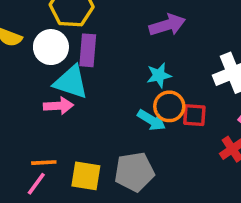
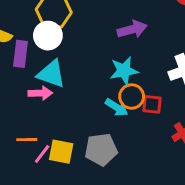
white circle: (51, 47) -> (48, 36), moved
purple rectangle: (88, 50) -> (20, 54), moved
cyan star: (159, 75) -> (124, 71), size x1.4
pink line: (36, 184) -> (42, 154), moved

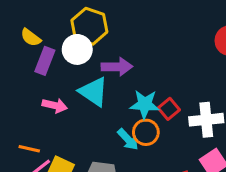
purple arrow: (132, 29) -> (117, 67), moved
cyan triangle: (51, 74) -> (94, 92), moved
red square: (152, 104) -> (169, 109), moved, turned 30

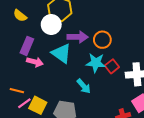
purple rectangle: (45, 61) -> (27, 46), moved
orange circle: (146, 132) -> (102, 40), moved

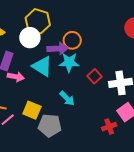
orange circle: (102, 40) -> (72, 40), moved
cyan star: (96, 63) -> (69, 62), moved
yellow square: (38, 105) -> (32, 110), moved

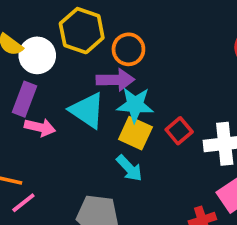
white circle: (30, 38) -> (37, 55), moved
orange circle: (72, 40) -> (128, 49), moved
yellow square: (32, 110) -> (135, 133), moved

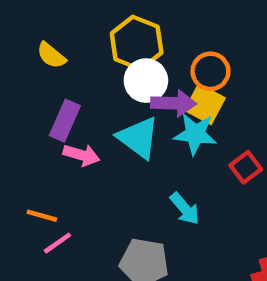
orange circle: (128, 49) -> (210, 71), moved
white circle: (37, 55) -> (146, 81), moved
yellow square: (135, 133) -> (205, 104), moved

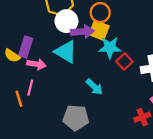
yellow semicircle: (51, 55) -> (12, 56), moved
cyan star: (195, 134) -> (110, 48), moved
orange line: (42, 216) -> (19, 99), turned 63
pink line: (57, 243) -> (30, 88), moved, turned -35

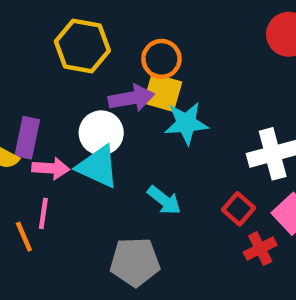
white circle: (66, 21) -> (101, 133), moved
cyan triangle: (66, 52) -> (98, 167), moved
red square: (124, 61) -> (239, 209), moved

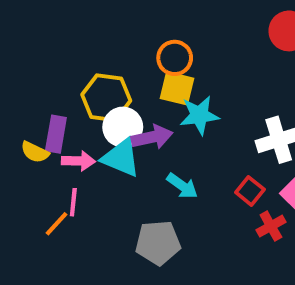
yellow hexagon: (82, 46) -> (106, 98), moved
purple arrow: (131, 98) -> (152, 137), moved
orange line: (24, 237) -> (57, 224), turned 68

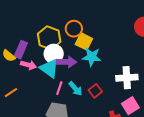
orange circle: (175, 58) -> (74, 29), moved
red square: (250, 191) -> (95, 91), moved
pink line: (73, 202) -> (59, 88), moved

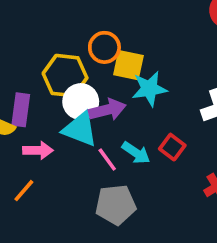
pink arrow: (29, 65) -> (38, 150), moved
pink line: (59, 88) -> (107, 160), turned -40

